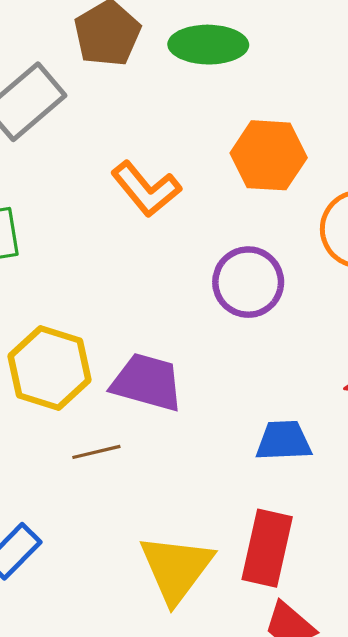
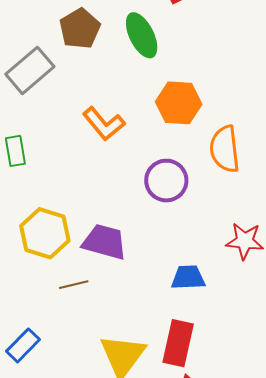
green ellipse: (208, 45) -> (142, 35), turned 63

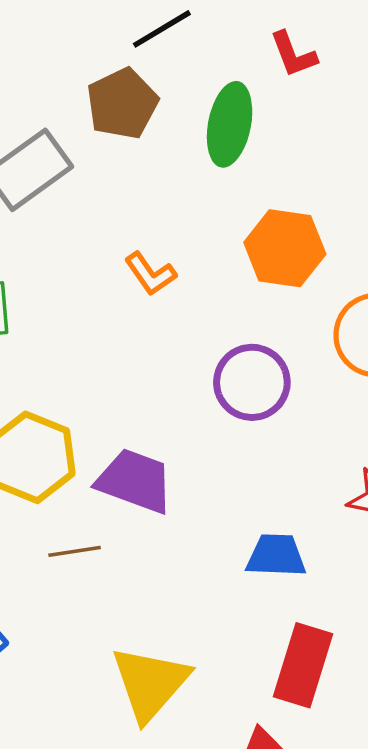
green ellipse: (142, 35) -> (230, 124), turned 33
orange L-shape: (104, 124) -> (150, 274), size x0.7
red rectangle: (178, 343) -> (303, 665), moved

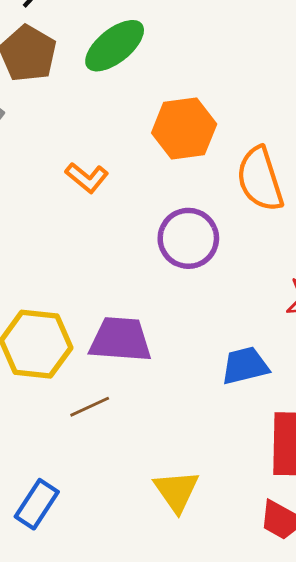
green ellipse: (230, 124) -> (115, 46), turned 56
yellow triangle: (150, 683) -> (176, 491), size x0.7

